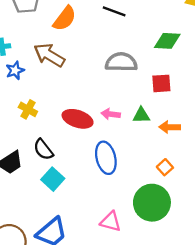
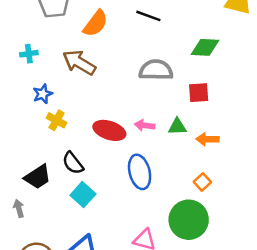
blue star: (15, 70) -> (43, 94), moved

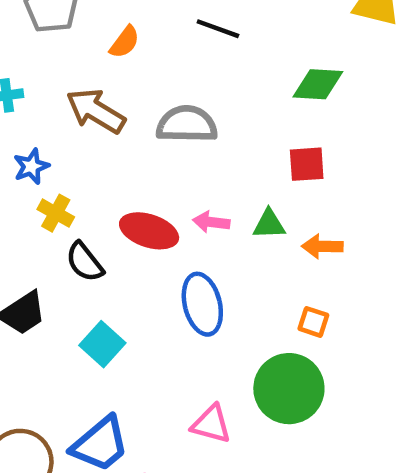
orange semicircle: (96, 23) -> (125, 42), size x0.7
gray semicircle: (156, 70) -> (187, 124), moved
black semicircle: (73, 163) -> (85, 262), moved
orange square: (202, 182) -> (313, 322), turned -30

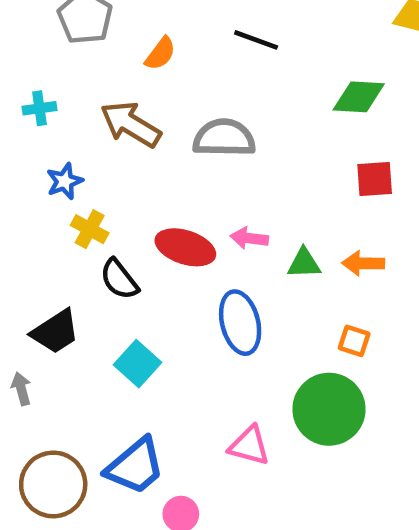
red square: (307, 164) -> (375, 179), moved
green triangle: (269, 224) -> (304, 263), moved

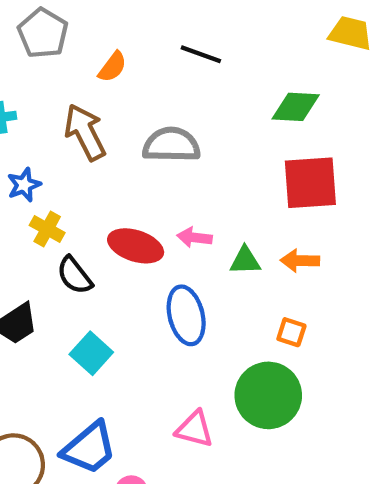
brown arrow: (131, 124) -> (85, 132), turned 32
red square: (375, 179) -> (310, 183), size x1.6

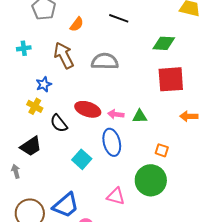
blue star: (24, 185) -> (44, 84), moved
yellow cross: (47, 229) -> (35, 106), moved
pink arrow: (195, 237) -> (116, 114), moved
orange arrow: (300, 261) -> (189, 116), moved
cyan square: (91, 353) -> (82, 159), moved

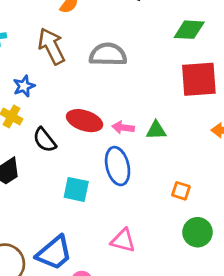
orange square: (162, 150) -> (181, 191), moved
cyan square: (82, 159) -> (76, 189), turned -30
green circle: (151, 180) -> (197, 232), moved, size x0.7

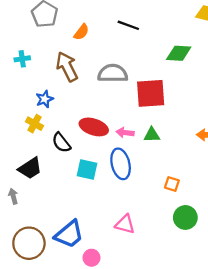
red square: (199, 79) -> (151, 93), moved
cyan square: (76, 189) -> (87, 169), moved

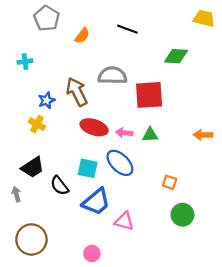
brown arrow: (67, 67) -> (77, 92), moved
black semicircle: (61, 143) -> (60, 186), moved
blue ellipse: (121, 164) -> (120, 163), turned -32
blue trapezoid: (69, 234) -> (96, 202), moved

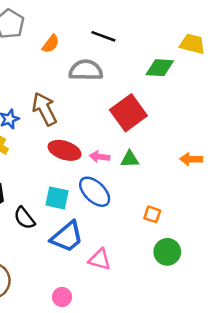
yellow trapezoid: (204, 18) -> (192, 44), moved
gray semicircle: (112, 76) -> (86, 70), moved
red square: (149, 95) -> (128, 113), turned -32

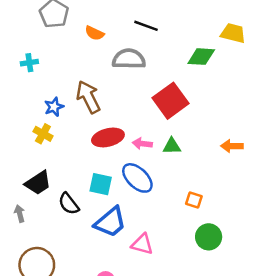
orange semicircle: (51, 44) -> (94, 33), turned 78
red ellipse: (65, 150) -> (108, 137), turned -32

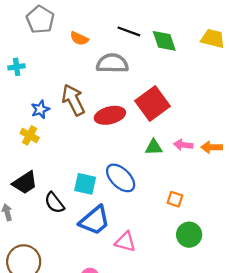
green diamond: (201, 57) -> (164, 41), moved, turned 68
red ellipse: (108, 137) -> (110, 115), moved
pink arrow: (142, 144) -> (183, 145), moved

